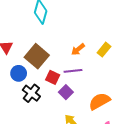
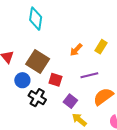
purple line: (73, 71) -> (89, 75), moved
purple square: (66, 92) -> (70, 101), moved

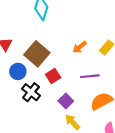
red square: (55, 80) -> (53, 76), turned 32

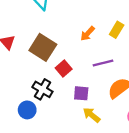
blue circle: (18, 71) -> (27, 110), moved
purple square: (66, 101) -> (81, 93), turned -32

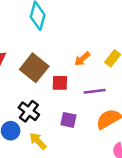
red square: (64, 69) -> (60, 83), moved, turned 35
yellow arrow: (92, 115) -> (38, 141), moved

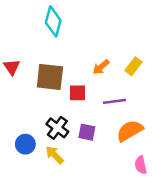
brown square: (34, 68) -> (50, 77), turned -32
black cross: (29, 111) -> (57, 128), moved

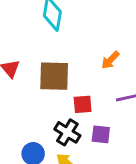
red square: (78, 93) -> (83, 104), moved

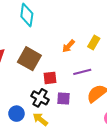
brown square: (54, 76) -> (29, 59), turned 30

